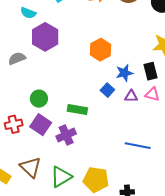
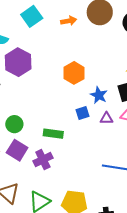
blue star: (124, 73) -> (99, 95), turned -30
blue square: (107, 90) -> (83, 113), turned 32

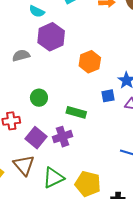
orange hexagon: (74, 73) -> (90, 62), moved
purple square: (17, 150) -> (36, 138), moved

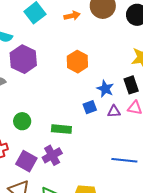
orange hexagon: (90, 62) -> (77, 62), moved

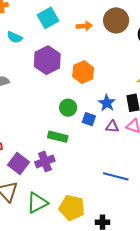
purple hexagon: (23, 59) -> (47, 60), moved
blue square: (90, 107) -> (89, 119), turned 32
green circle: (22, 121) -> (68, 108), moved

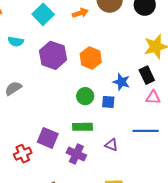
purple triangle: (112, 127) -> (111, 145), moved, turned 32
purple cross: (45, 161) -> (76, 154), turned -30
purple square: (19, 163) -> (48, 138), moved
blue line: (116, 176) -> (146, 131), moved

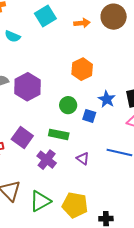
purple hexagon: (53, 55) -> (27, 87), moved

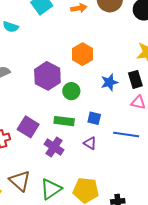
purple hexagon: (27, 87) -> (47, 76), moved
blue star: (107, 99) -> (109, 82), turned 30
blue square: (89, 116) -> (94, 118), moved

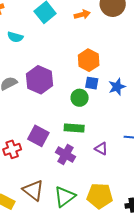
purple hexagon: (47, 76) -> (40, 80), moved
blue square: (94, 118) -> (92, 83), moved

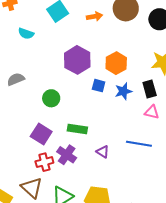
orange hexagon: (89, 60) -> (116, 63), moved
purple hexagon: (40, 80) -> (77, 60), moved
green circle: (80, 98) -> (51, 98), moved
red cross: (12, 149) -> (44, 162), moved

